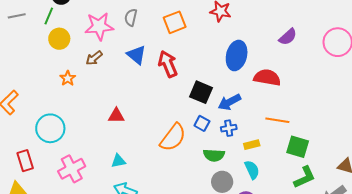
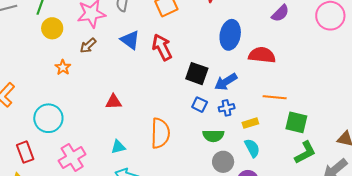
orange semicircle: (173, 137) -> (160, 133), moved, turned -32

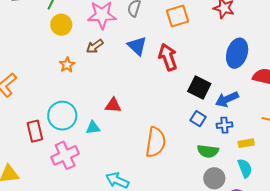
cyan circle: (48, 118) -> (62, 116), moved
cyan triangle: (118, 147) -> (93, 128), moved
red rectangle: (25, 152) -> (35, 131), moved

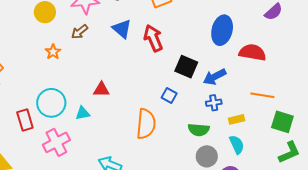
blue square: (198, 119) -> (169, 95), moved

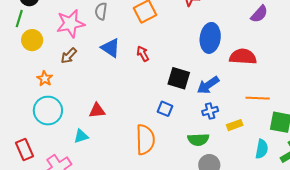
red arrow: (153, 38) -> (143, 54), size x0.6
cyan circle: (51, 103) -> (48, 111), moved
cyan semicircle: (237, 145) -> (262, 149), moved, turned 42

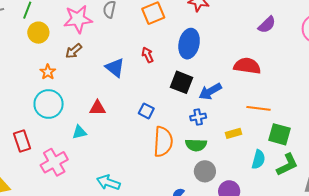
blue ellipse: (210, 38) -> (189, 44), moved
blue triangle: (110, 48) -> (115, 68), moved
blue square: (165, 109) -> (146, 111), moved
blue cross: (210, 111) -> (198, 117), moved
orange semicircle: (145, 140) -> (163, 142), moved

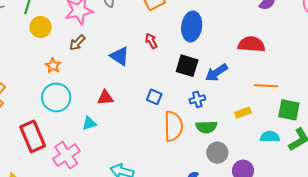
blue cross: (198, 117) -> (197, 99), moved
red rectangle: (22, 141) -> (33, 136), size x1.4
cyan semicircle: (258, 159) -> (270, 137), turned -102

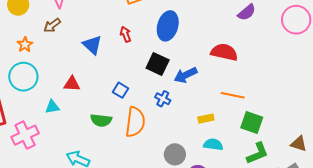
blue cross: (197, 99) -> (163, 99), turned 35
green semicircle: (206, 127) -> (101, 120), moved
cyan semicircle: (270, 137) -> (213, 144), moved

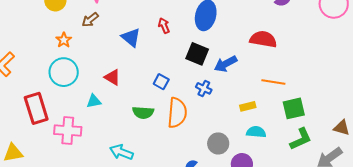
red triangle: (72, 84) -> (112, 77), turned 30
green square: (252, 123) -> (294, 108), turned -30
pink cross: (25, 135) -> (68, 130), turned 32

